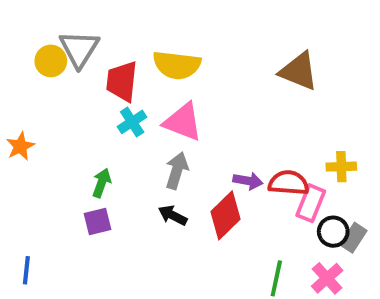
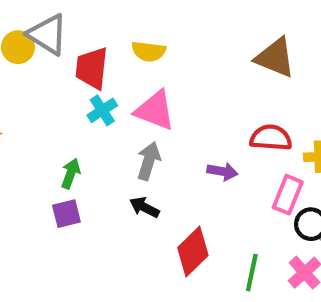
gray triangle: (79, 49) -> (47, 34), turned -30
yellow semicircle: (177, 65) -> (149, 51), size x0.7
red semicircle: (288, 183) -> (271, 138), moved
red diamond: (226, 215) -> (193, 252), moved

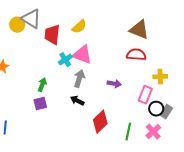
yellow semicircle: (149, 51) -> (79, 27), turned -49
cyan cross: (102, 110) -> (65, 60), moved
red semicircle: (271, 138) -> (136, 55), moved

